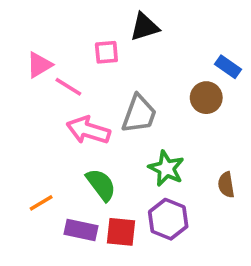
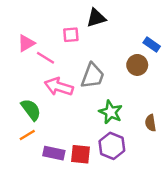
green semicircle: (101, 185) -> (31, 110), moved

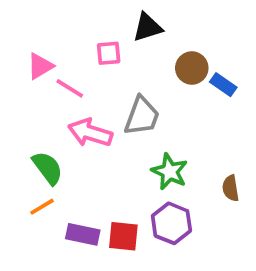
blue rectangle: (152, 44) -> (223, 85), moved
brown circle: (137, 65) -> (192, 68), moved

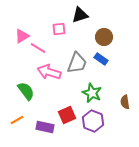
blue rectangle: (223, 85) -> (101, 59), moved
orange line: (42, 207) -> (17, 120), moved
red square: (123, 236) -> (67, 115), moved, turned -30

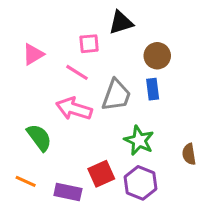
pink line: (38, 48) -> (77, 72), moved
blue rectangle: (101, 59) -> (153, 89), turned 48
orange line: (17, 120) -> (26, 181), turned 56

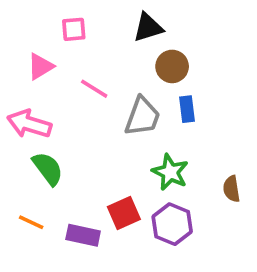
pink square: (89, 44) -> (74, 29), moved
brown circle: (157, 56) -> (172, 66), moved
pink arrow: (74, 109) -> (29, 124), moved

